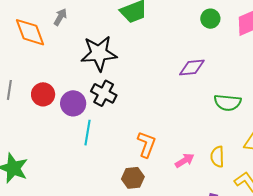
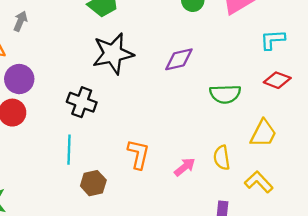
black star: (99, 53) -> (113, 54), moved
purple circle: (73, 103) -> (19, 79), moved
brown hexagon: (133, 178) -> (93, 183), moved

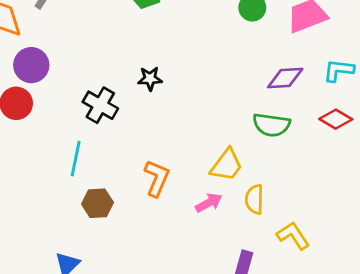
black star: (113, 54) -> (150, 79), moved, size x0.5
purple diamond: (179, 59) -> (285, 78), moved
yellow trapezoid: (263, 133) -> (227, 165), moved

